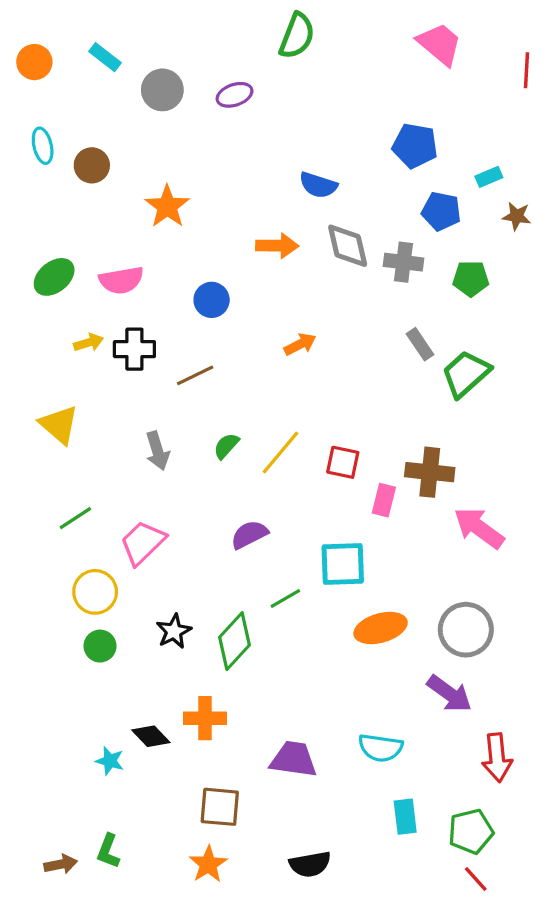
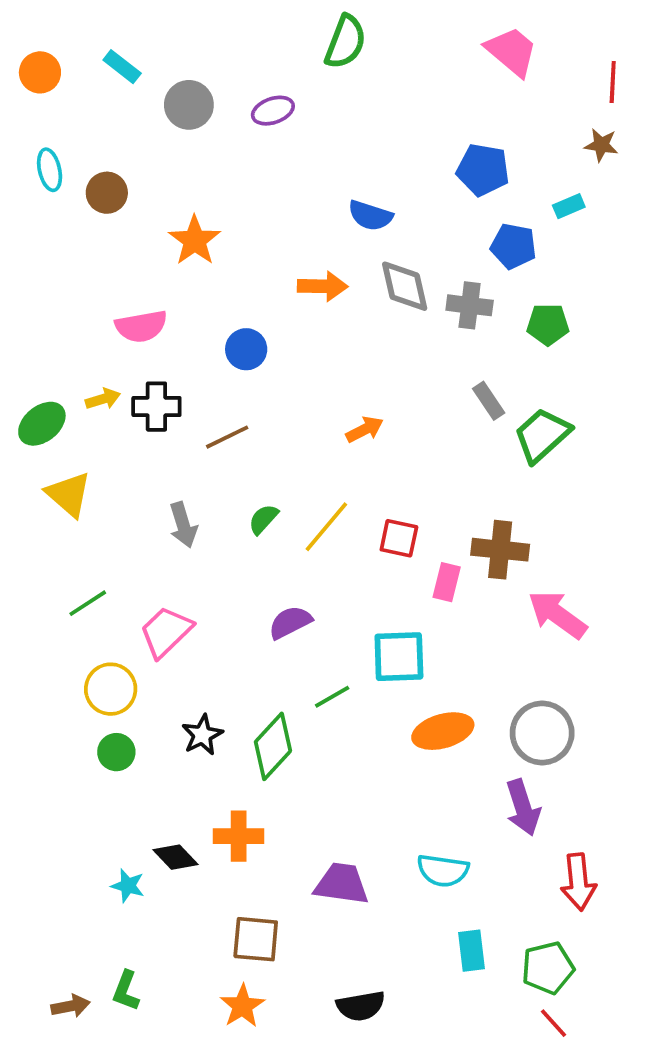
brown star: (517, 216) -> (601, 145), moved
green ellipse: (54, 277) -> (42, 424), moved
orange arrow: (300, 344) -> (365, 429), moved
purple arrow: (449, 694) -> (523, 807), turned 36

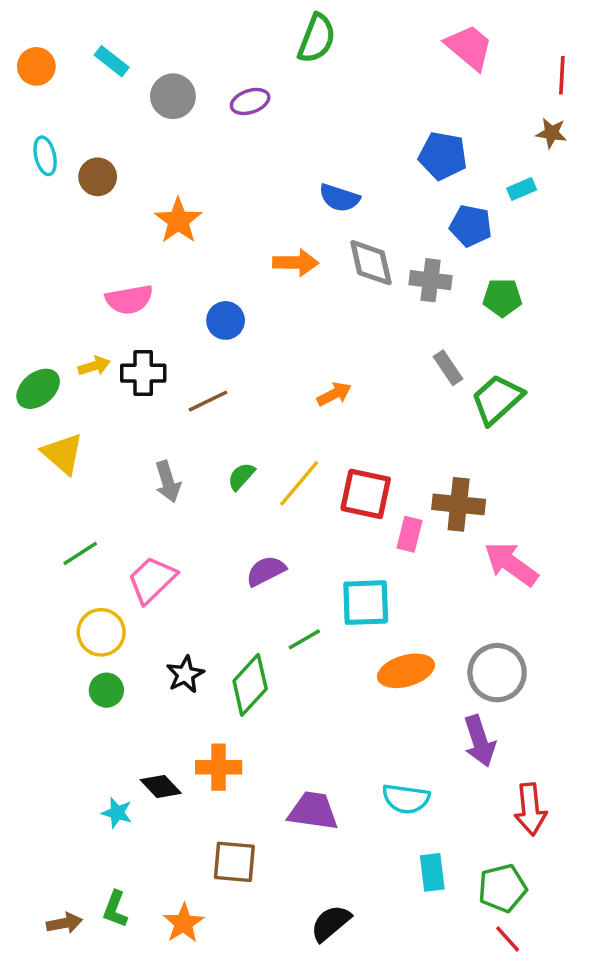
red square: (399, 538) -> (366, 494), size x1.4
orange star: (242, 1006) -> (184, 923), moved
black semicircle: (361, 1006) -> (331, 923), turned 150

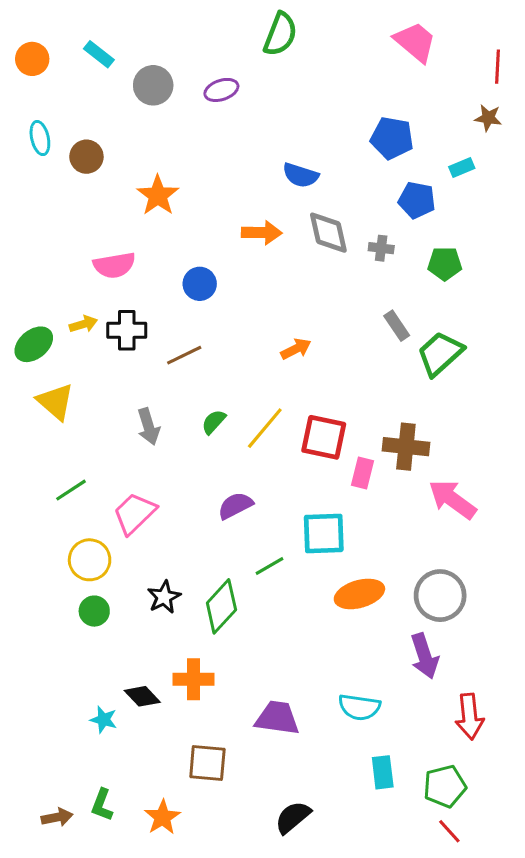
gray cross: (431, 280) -> (381, 248), size x0.7

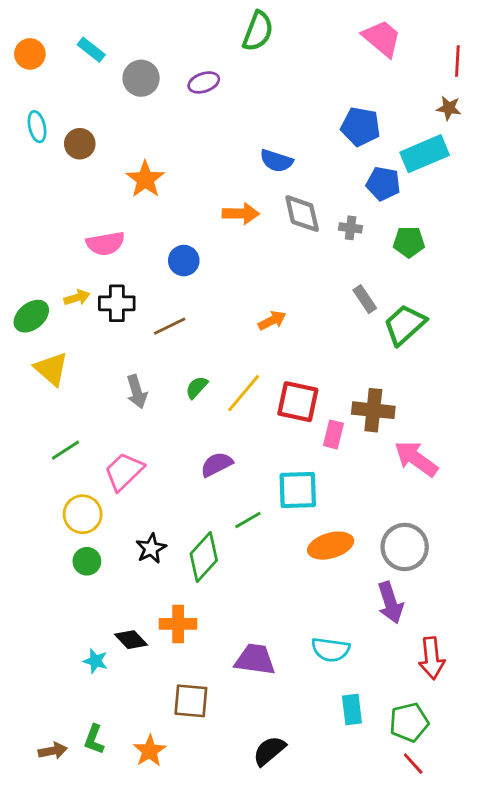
cyan rectangle: (462, 167) -> (425, 154), size x2.0

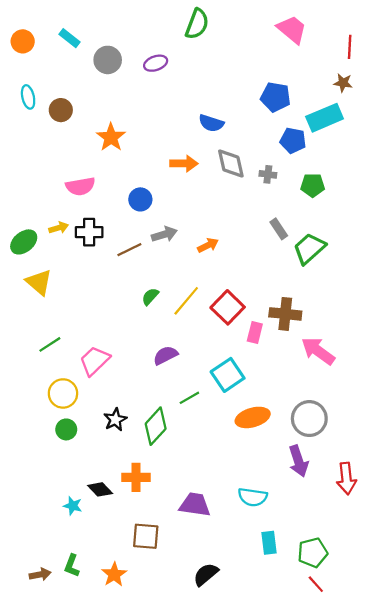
gray arrow: (137, 392) -> (164, 234), moved, turned -90
red square: (298, 402) -> (228, 307), turned 32
cyan square: (298, 490) -> (228, 375), turned -32
red arrow: (432, 658) -> (346, 478), moved

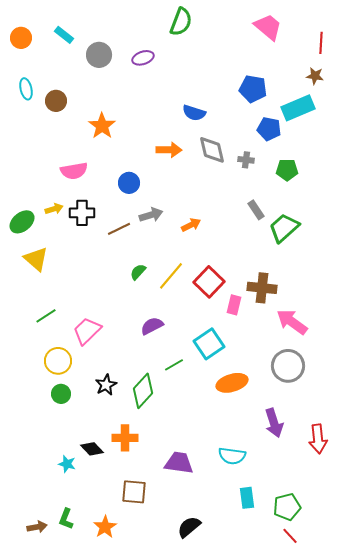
gray circle: (309, 419) -> (288, 366), moved

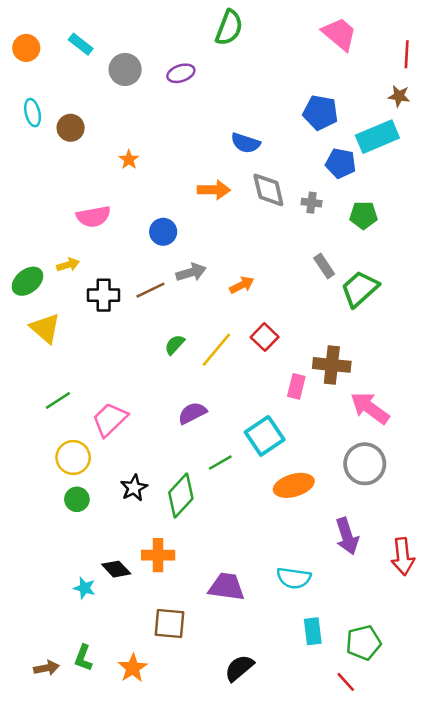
orange star: (102, 126) -> (129, 160), size x0.6
black cross: (82, 213) -> (104, 295), moved
red square: (209, 282) -> (265, 337), moved, size x0.7
red line: (290, 536) -> (346, 682), moved

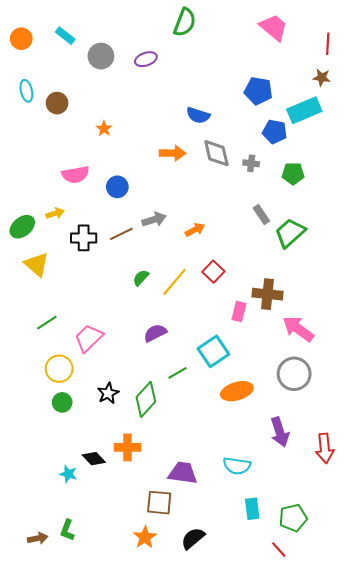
blue circle: (163, 232) -> (117, 187), moved
brown square: (169, 624) -> (159, 503), moved
orange star: (133, 668) -> (145, 537), moved

